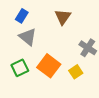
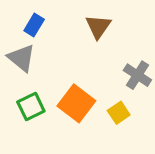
gray triangle: (28, 37) -> (22, 58), moved

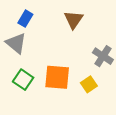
orange square: (76, 103) -> (57, 77), turned -32
green square: (31, 107) -> (23, 80), turned -30

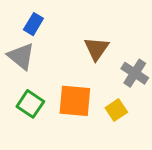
brown triangle: (74, 20) -> (96, 49), moved

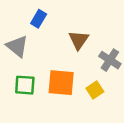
blue rectangle: (33, 24) -> (39, 19), moved
green square: (30, 104) -> (25, 85), turned -30

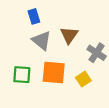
blue rectangle: (39, 19) -> (34, 16), turned -48
gray triangle: (17, 46) -> (42, 41), moved

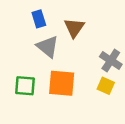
brown triangle: (69, 35) -> (74, 28), moved
yellow square: (83, 79) -> (106, 86), moved, turned -32

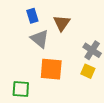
green square: (25, 86) -> (21, 89), moved

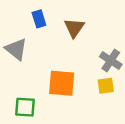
gray triangle: (40, 39) -> (16, 49), moved
yellow square: (88, 71) -> (106, 86), turned -32

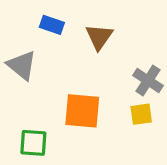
blue rectangle: (39, 19) -> (52, 25), turned -54

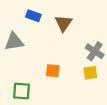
gray triangle: (22, 65) -> (14, 42), turned -48
orange square: (82, 111) -> (53, 71), size x0.6

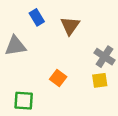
blue rectangle: (33, 16) -> (37, 17), turned 40
orange square: (53, 71) -> (58, 78), turned 32

